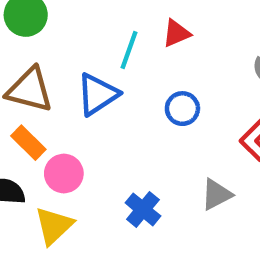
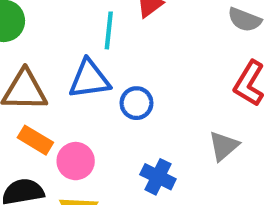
blue triangle: (98, 94) -> (89, 79), turned 39
blue circle: (182, 109) -> (136, 103), moved

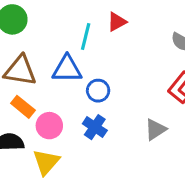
blue cross: (158, 177) -> (95, 127), moved

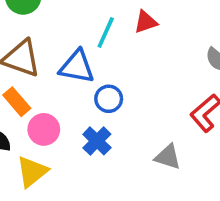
gray triangle: (155, 129) -> (168, 157), turned 40

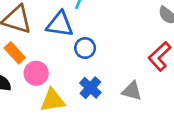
blue cross: (97, 141) -> (90, 88), moved
yellow triangle: (32, 172) -> (53, 100), moved, turned 32

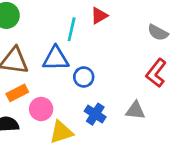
orange rectangle: (15, 53) -> (17, 93), turned -65

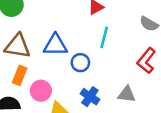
cyan line: (72, 29) -> (104, 37), moved
orange rectangle: (17, 93) -> (20, 75), turned -42

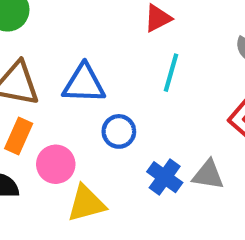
blue circle: (80, 63) -> (119, 131), moved
blue cross: (90, 97) -> (165, 177), moved

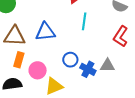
blue circle: (119, 131) -> (70, 60), moved

